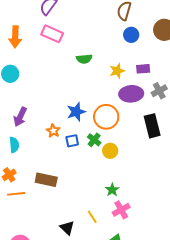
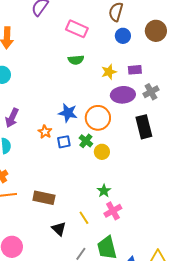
pink rectangle: (52, 34) -> (77, 29), moved
blue star: (76, 112) -> (68, 113), turned 30
brown rectangle: (46, 180) -> (44, 198), moved

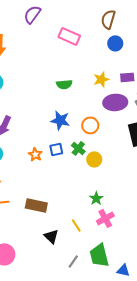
green semicircle: (76, 60) -> (64, 84), moved
orange circle: (98, 118) -> (90, 125), size x0.7
orange star: (45, 132) -> (35, 154), moved

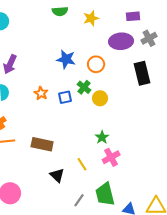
yellow star: (101, 79) -> (91, 18), moved
green semicircle: (64, 84) -> (60, 11), moved
blue square: (56, 149) -> (65, 97), moved

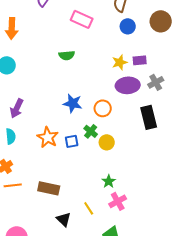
yellow star: (91, 18) -> (120, 62), moved
orange star: (41, 93) -> (48, 137), size x1.5

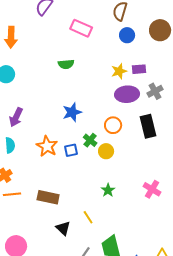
blue star: (73, 103) -> (72, 112), turned -30
orange circle: (103, 108) -> (113, 125), moved
pink cross: (118, 201) -> (152, 189), moved, turned -30

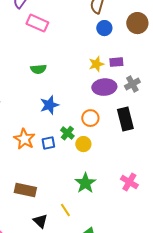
pink rectangle: (81, 28) -> (37, 23), moved
green semicircle: (66, 64) -> (38, 69), moved
green star: (108, 190) -> (85, 183), size x1.5

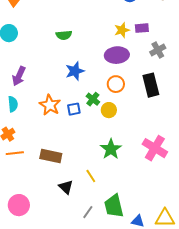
purple ellipse: (104, 87) -> (117, 55), moved
pink cross: (129, 182) -> (155, 148), size x1.4

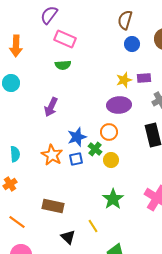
green semicircle: (64, 35) -> (63, 65), moved
blue star: (75, 71) -> (77, 137), moved
purple arrow: (19, 76) -> (51, 107), moved
orange circle: (116, 84) -> (109, 132), moved
orange line: (15, 153) -> (17, 222), moved, turned 42

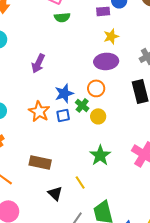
green semicircle: (63, 65) -> (62, 17), moved
purple rectangle: (144, 78) -> (103, 11), moved

